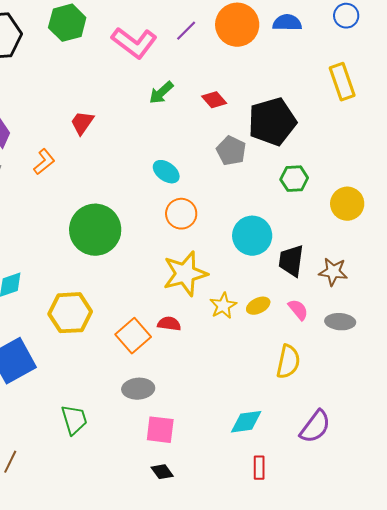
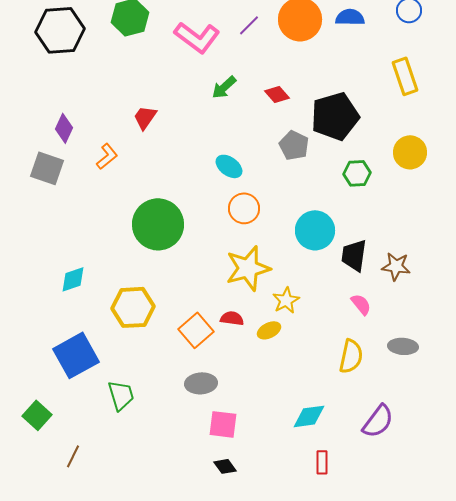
yellow circle: (347, 204) -> (410, 152), moved
yellow ellipse: (258, 306) -> (269, 330), moved
gray ellipse: (340, 322) -> (403, 346), moved
green trapezoid: (74, 420) -> (121, 395), moved

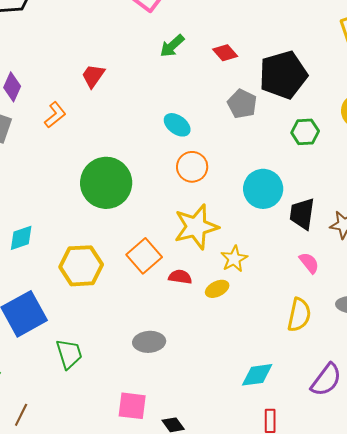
orange square: (196, 330) -> (144, 256), moved
pink square: (223, 424) -> (132, 406), moved

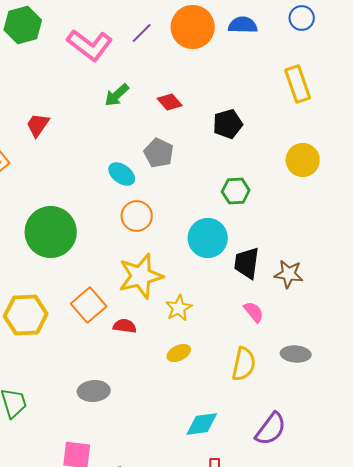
black pentagon: (283, 75) -> (228, 124), size x0.6
gray pentagon: (242, 104) -> (159, 153), moved
green hexagon: (305, 132) -> (236, 191), moved
yellow ellipse: (217, 289) -> (179, 353), moved

